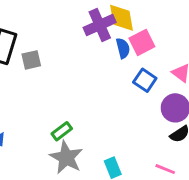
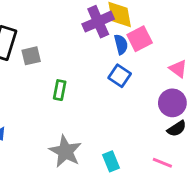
blue square: (145, 80) -> (120, 76), moved
green rectangle: (62, 131) -> (60, 90), moved, turned -42

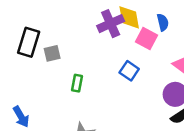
pink square: (140, 39) -> (147, 38), turned -35
blue semicircle: (121, 44) -> (163, 22), moved

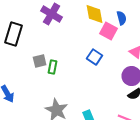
purple cross: (111, 24) -> (52, 14), moved, turned -35
gray square: (52, 53) -> (40, 61), moved

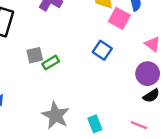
green rectangle: (53, 67) -> (51, 63), turned 48

